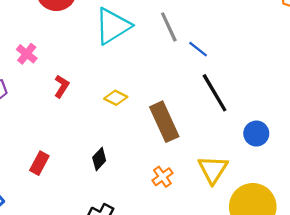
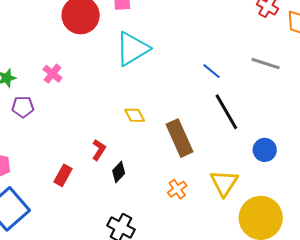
gray line: (169, 27) -> (266, 64), moved, turned -48
red L-shape: (62, 86) -> (99, 150), moved
yellow diamond: (116, 98) -> (135, 115), turned 35

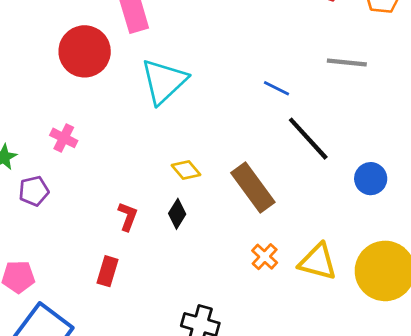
red L-shape: (99, 150) -> (128, 216), moved
black diamond: (119, 172) -> (177, 214), moved
yellow triangle: (224, 183) -> (318, 262), moved, turned -36

